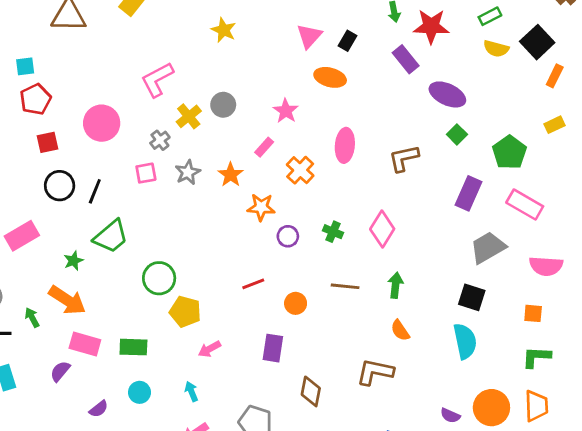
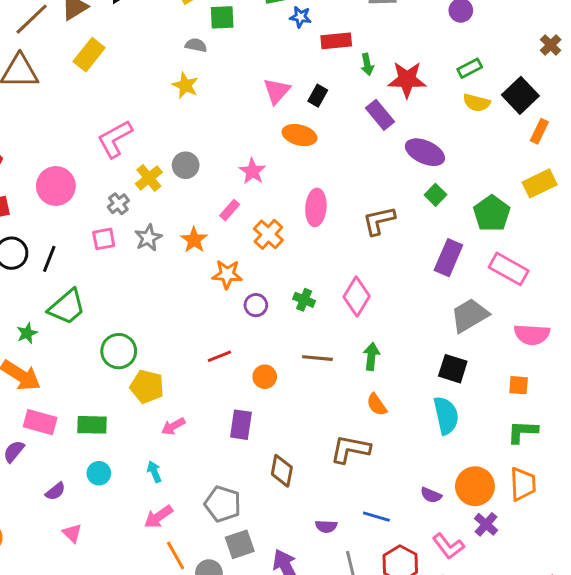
yellow rectangle: (554, 125) -> (540, 183), size x1.5

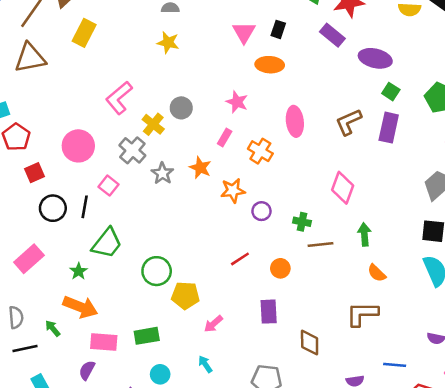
gray cross: (118, 204) -> (132, 150), size x1.5
pink square: (104, 239) -> (108, 186), moved, turned -30
purple rectangle: (448, 258) -> (389, 128), moved
green cross: (304, 300) -> (302, 222), moved

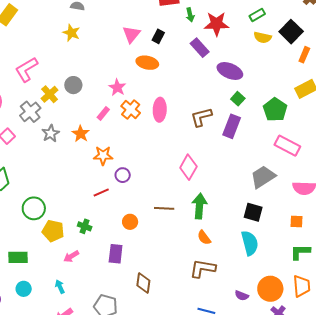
orange cross: (260, 151) -> (131, 110), moved
green cross: (302, 222) -> (85, 226), moved
green arrow: (364, 234) -> (199, 206), size x1.4
red line: (240, 259) -> (101, 192), moved
brown L-shape: (362, 314) -> (203, 268), moved

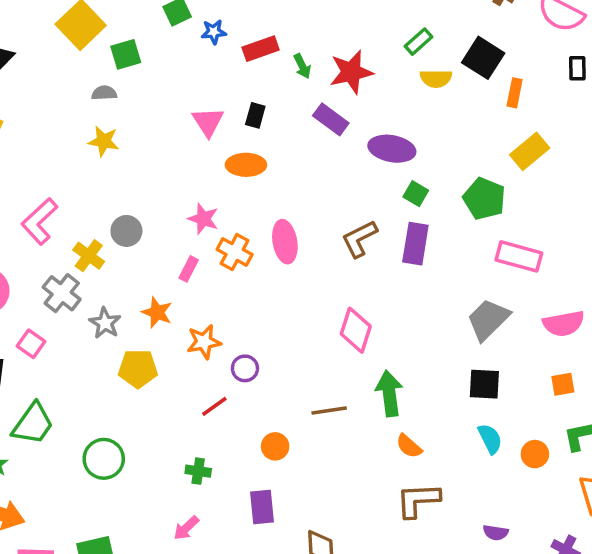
yellow pentagon: (53, 231) -> (138, 369), moved
cyan semicircle: (250, 243) -> (490, 439), size x0.7
orange circle: (270, 289) -> (535, 454), moved, size x0.6

